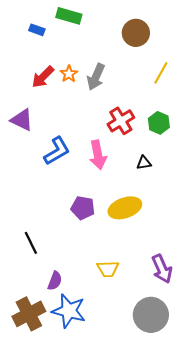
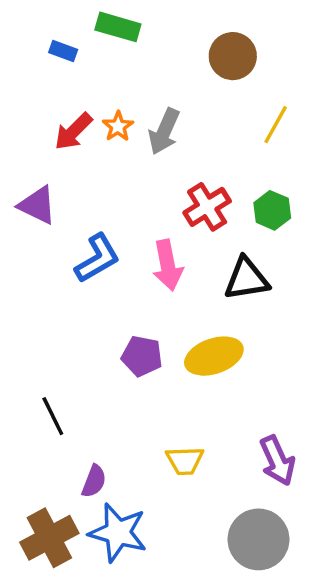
black triangle: (144, 163) -> (246, 279), size x1.8

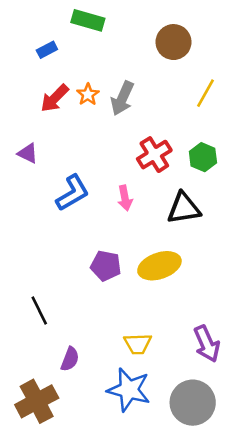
blue rectangle: (63, 51) -> (47, 50), moved, turned -48
purple triangle: (37, 205) -> (28, 153), size x0.7
pink arrow: (168, 265) -> (125, 198), size x0.7
blue star: (118, 533) -> (129, 390), moved

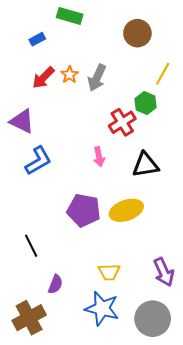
purple triangle: (28, 153) -> (22, 121), size x1.5
green hexagon: (203, 157) -> (146, 103), moved
blue L-shape: (73, 193) -> (38, 161), moved
purple pentagon: (106, 266) -> (84, 210), size x1.4

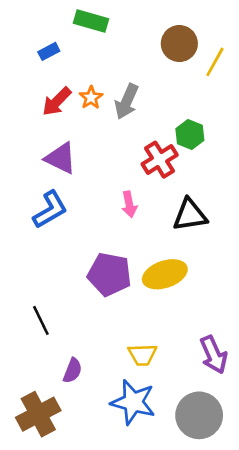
yellow line: (163, 74) -> (215, 62), moved
purple triangle: (22, 121) -> (61, 158), moved

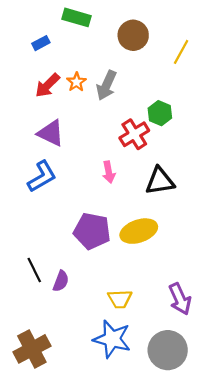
brown circle: (179, 44) -> (133, 35), moved
purple semicircle: (73, 371) -> (61, 281), moved

